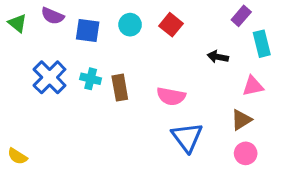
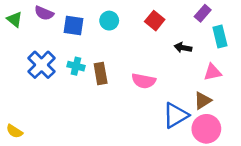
red square: (171, 25) -> (155, 21), moved
blue triangle: (187, 137) -> (176, 115), moved, turned 36
pink circle: (246, 153) -> (206, 129), size x1.5

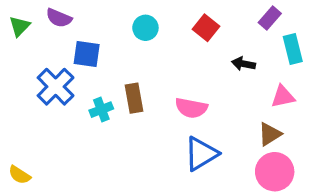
green triangle: (14, 19) -> (20, 26), turned 35
blue square: (74, 25) -> (87, 54), moved
cyan cross: (76, 66) -> (101, 110), moved, turned -35
blue triangle: (176, 115) -> (201, 154), moved

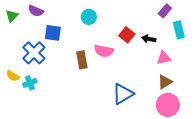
red square: (206, 28) -> (127, 35), moved
pink triangle: (283, 96) -> (164, 58), moved
pink semicircle: (191, 108) -> (104, 51), moved
cyan cross: (101, 110) -> (30, 83), moved
yellow semicircle: (20, 175) -> (13, 76), moved

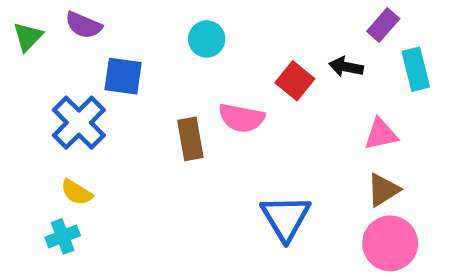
black arrow: (149, 39) -> (346, 67), moved
yellow semicircle: (13, 76) -> (77, 192), moved
cyan cross: (30, 83) -> (63, 236), moved
blue triangle: (123, 94) -> (286, 218), turned -30

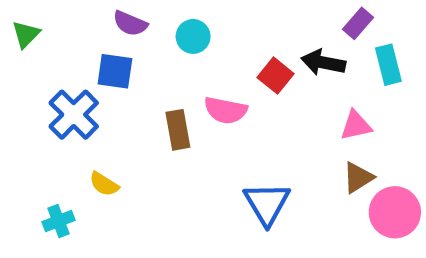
purple semicircle: (84, 25) -> (130, 23), moved
black arrow: (346, 67) -> (323, 63), size x1.4
yellow semicircle: (77, 192) -> (104, 184), moved
pink circle: (390, 243) -> (395, 212), moved

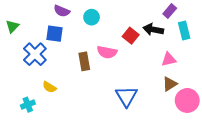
green triangle: (26, 34) -> (12, 26), moved

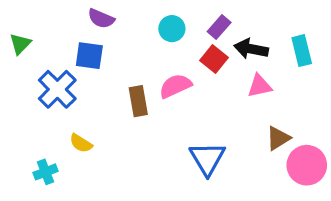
purple rectangle: (170, 11) -> (219, 27), moved
cyan circle: (92, 17) -> (172, 29), moved
pink semicircle: (107, 52) -> (175, 86), turned 144
pink triangle: (169, 59) -> (260, 86), moved

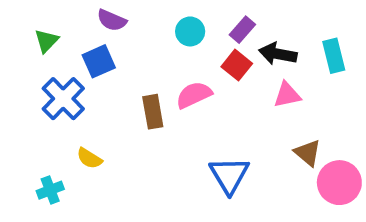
green triangle: (20, 44) -> (46, 41), moved
blue square: (89, 56) -> (99, 61), turned -32
brown triangle: (278, 138) -> (308, 153), turned -48

